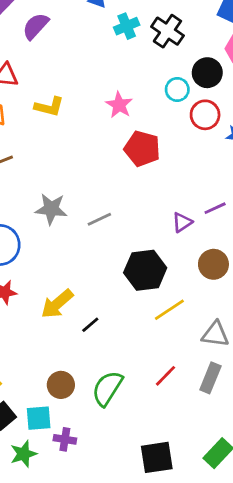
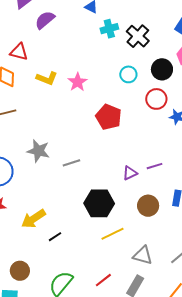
cyan circle: (177, 89) -> (128, 74), moved
pink star: (119, 105) -> (78, 82), moved
brown circle: (61, 385) -> (20, 271), moved

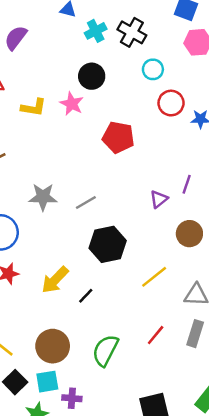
black circle: (162, 69) -> (92, 76), moved
cyan circle: (128, 74) -> (153, 69), moved
purple line: (155, 166) -> (187, 184), turned -42
black hexagon: (99, 203) -> (108, 244), moved
brown circle: (20, 271) -> (53, 346), size x1.4

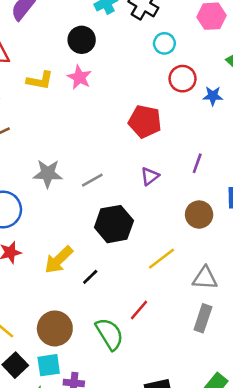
black circle: (92, 76) -> (82, 40), moved
red pentagon: (118, 137) -> (145, 121), moved
purple triangle: (159, 199) -> (150, 176), moved
red line: (156, 335) -> (139, 310), moved
green semicircle: (105, 350) -> (109, 334), turned 120

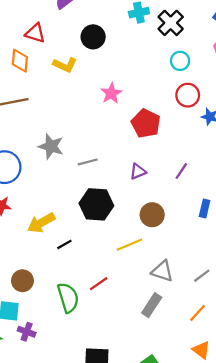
black circle: (82, 40) -> (93, 37), moved
pink star: (79, 77) -> (111, 93), moved
brown circle: (199, 215) -> (152, 215), moved
brown circle: (55, 328) -> (22, 281), size x0.7

